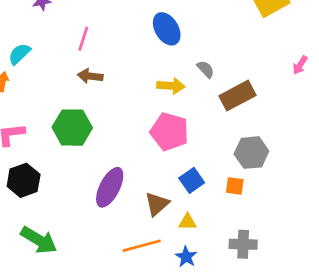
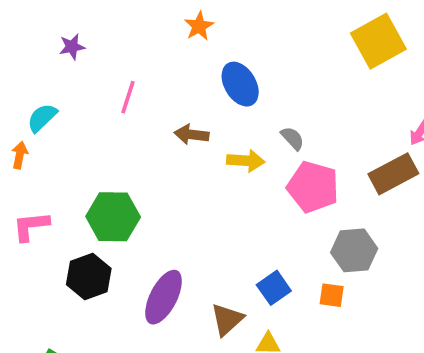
brown arrow: (90, 76) -> (192, 135), moved
brown rectangle: (238, 96) -> (393, 174), moved
pink pentagon: (169, 132) -> (313, 187), moved
black hexagon: (24, 180) -> (89, 277), moved

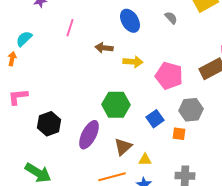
gray semicircle: (292, 138) -> (171, 18), moved
green hexagon: (113, 217) -> (116, 105), moved
blue square: (274, 288) -> (155, 119), moved

